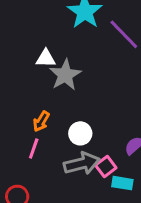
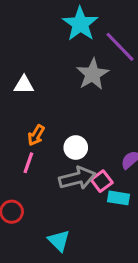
white triangle: (46, 58) -> (24, 85), moved
gray star: (65, 75) -> (93, 74), moved

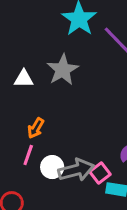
gray star: (93, 74) -> (63, 70), moved
white circle: (76, 148) -> (52, 167), moved

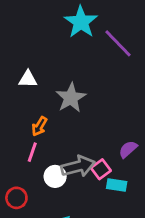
gray star: (63, 70) -> (71, 98), moved
white circle: (52, 167) -> (55, 176), moved

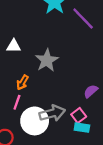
purple semicircle: (128, 149) -> (91, 91), moved
pink square: (101, 169) -> (79, 115), moved
white circle: (55, 176) -> (35, 121), size x1.6

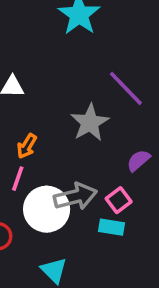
purple line: (83, 19) -> (126, 88), moved
gray star: (47, 60) -> (90, 123), moved
cyan rectangle: (82, 128) -> (111, 227), moved

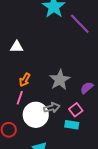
purple line: (126, 88) -> (80, 24), moved
gray star: (90, 123) -> (60, 80), moved
gray arrow: (75, 197) -> (52, 108), size x0.7

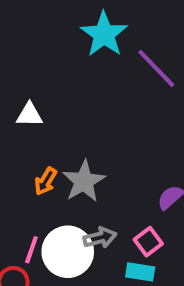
gray star: (60, 80) -> (84, 181), moved
pink line: (20, 98) -> (31, 250), moved

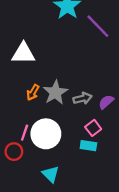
white triangle: (29, 115) -> (23, 53), size x1.5
gray arrow: (100, 238) -> (83, 98), moved

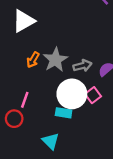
white triangle: (23, 53) -> (24, 21), turned -30
white circle: (46, 134) -> (72, 94), moved
cyan rectangle: (88, 146) -> (64, 113), moved

